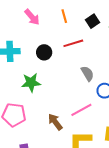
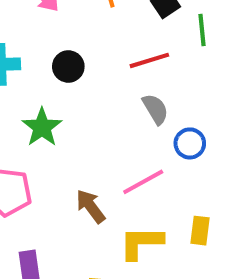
red line: (73, 43) -> (149, 60), moved
green star: (31, 83) -> (42, 127), turned -30

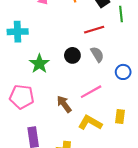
black circle: (68, 66) -> (72, 55), moved
blue circle: (190, 143) -> (123, 72), moved
yellow L-shape: (141, 243) -> (90, 123), turned 30

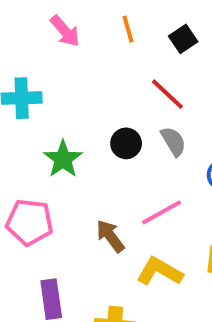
red line: (94, 30) -> (167, 94), turned 60

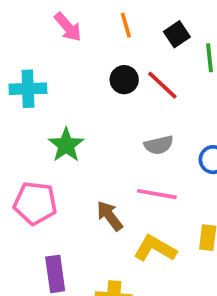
gray semicircle: (173, 141) -> (159, 145), moved, turned 108
black circle: (126, 143) -> (124, 80), moved
pink line: (162, 212) -> (157, 194), turned 39

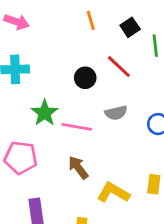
pink arrow: (68, 27) -> (17, 22), moved, turned -30
black circle: (124, 80) -> (85, 78), moved
pink line: (157, 194) -> (77, 127), moved

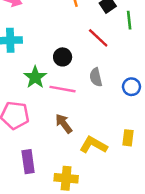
black circle: (85, 78) -> (63, 57), moved
gray semicircle: (116, 113) -> (96, 77), turned 90

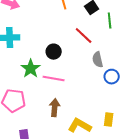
gray semicircle: (96, 77) -> (98, 60), moved
brown arrow: (64, 124) -> (55, 108), turned 42

